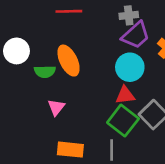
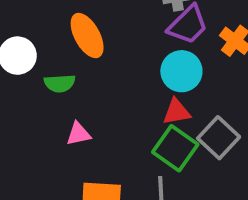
orange ellipse: (69, 61) -> (87, 36), moved
pink triangle: (56, 107) -> (78, 134), turned 42

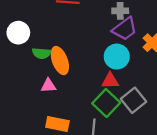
orange ellipse: (87, 36) -> (60, 61), moved

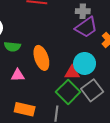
cyan circle: (117, 57) -> (85, 63), moved
orange ellipse: (60, 61) -> (41, 58), moved

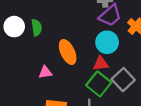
green semicircle: (12, 47) -> (37, 28), moved, turned -98
cyan circle: (85, 63) -> (107, 42), moved

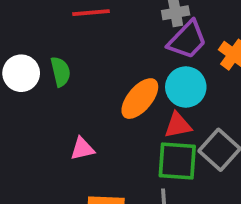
orange ellipse: (68, 52) -> (140, 99), moved, turned 70
green square: (99, 84) -> (177, 161), turned -30

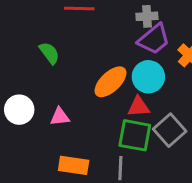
green semicircle: (60, 72) -> (49, 53), turned -30
white circle: (21, 73) -> (19, 110), moved

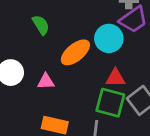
cyan circle: (148, 77) -> (109, 38), moved
orange ellipse: (111, 82) -> (75, 52), moved

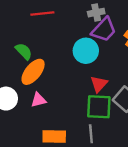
orange ellipse: (75, 52) -> (33, 72), moved
red triangle: (116, 78) -> (99, 84), turned -36

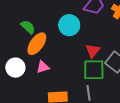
cyan circle: (86, 51) -> (69, 25), moved

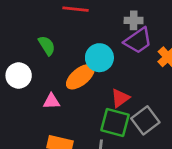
orange ellipse: (37, 44) -> (80, 77), moved
white circle: (15, 68) -> (19, 75), moved

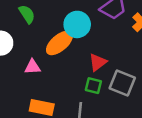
gray square: (145, 120) -> (122, 83), turned -30
green square: (115, 122) -> (93, 86), size x0.6

